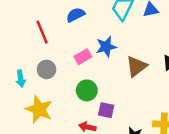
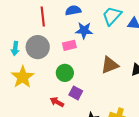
blue star: (106, 47) -> (84, 30), moved
gray circle: (46, 69) -> (38, 47), size x1.5

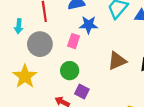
pink rectangle: (69, 45) -> (74, 41), turned -56
cyan arrow: (15, 48) -> (19, 26), moved

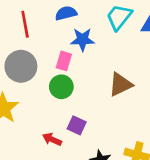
green circle: (70, 71) -> (61, 87), moved

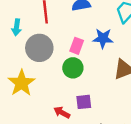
blue star: (83, 40) -> (103, 38), moved
purple square: (77, 125) -> (84, 102), turned -35

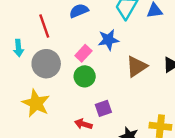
pink rectangle: (77, 46) -> (83, 53), turned 35

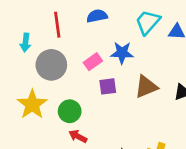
green circle: (85, 76) -> (70, 111), moved
purple square: (103, 108) -> (108, 86), moved

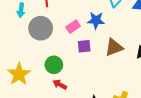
yellow star: (32, 104) -> (19, 74), moved

